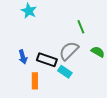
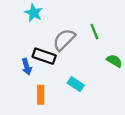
gray semicircle: (69, 51) -> (64, 40), moved
black rectangle: (47, 60) -> (44, 56), moved

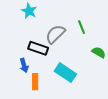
blue arrow: (27, 67) -> (24, 65), moved
cyan rectangle: (76, 84) -> (65, 73), size x1.5

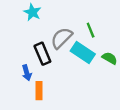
black rectangle: (38, 48) -> (42, 54), turned 48
cyan rectangle: (65, 73) -> (83, 53), moved

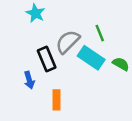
orange rectangle: (39, 91) -> (56, 100), moved

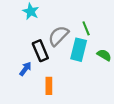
cyan rectangle: (91, 58) -> (79, 50), turned 70
blue arrow: (29, 80) -> (25, 69), turned -128

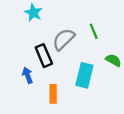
cyan rectangle: (79, 50) -> (84, 75), moved
blue arrow: (25, 69) -> (28, 75), turned -56

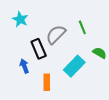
cyan star: (33, 13) -> (20, 19), moved
cyan rectangle: (84, 75) -> (74, 66), turned 30

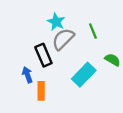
cyan star: (20, 19) -> (56, 22), moved
orange rectangle: (47, 82) -> (41, 91), moved

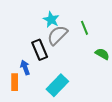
cyan rectangle: (84, 75) -> (57, 85), moved
orange rectangle: (41, 91) -> (15, 82), moved

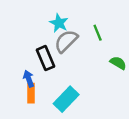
orange rectangle: (15, 82) -> (31, 93), moved

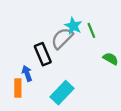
cyan star: (59, 23) -> (73, 26), moved
orange rectangle: (31, 93) -> (18, 88), moved

